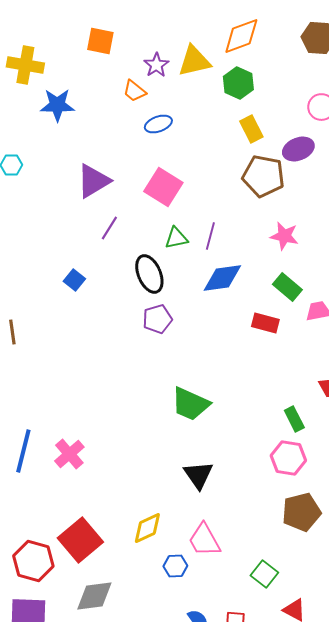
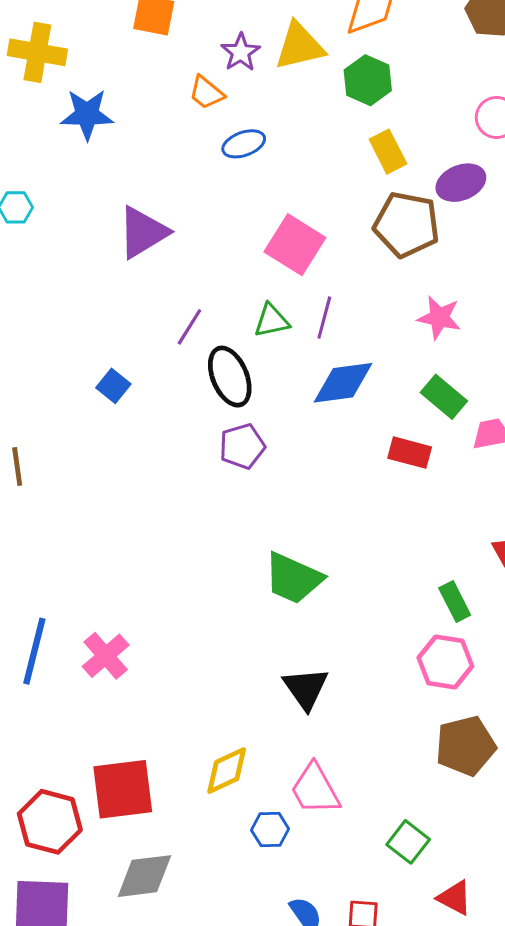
pink square: (163, 187) -> (295, 245), moved
purple line: (109, 228) -> (189, 327), moved
red square: (80, 540) -> (123, 789), turned 33

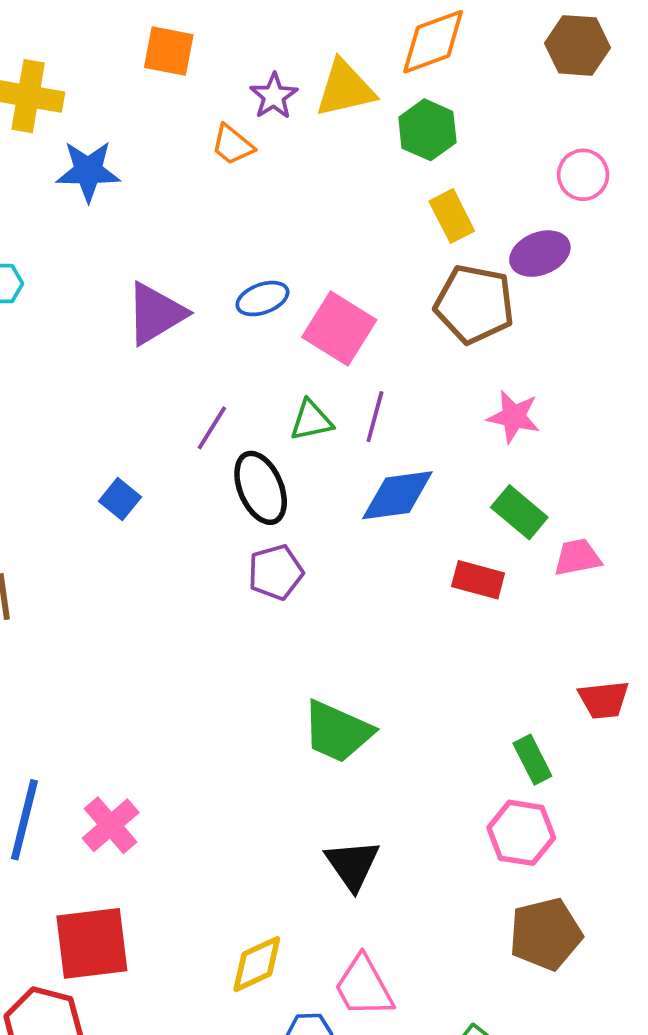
blue ellipse: (244, 144) -> (262, 299), moved
red square: (123, 789) -> (92, 943), moved

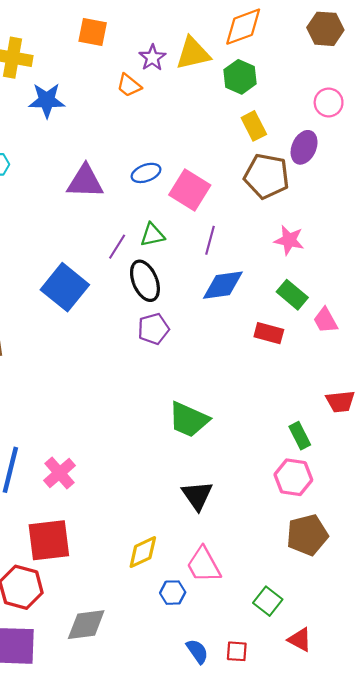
purple ellipse: (540, 254) -> (304, 147), turned -44
purple triangle: (156, 314) -> (85, 181), turned 33
green triangle: (311, 420) -> (152, 235), moved
blue square: (120, 499) -> (65, 287), size x2.0
pink trapezoid: (577, 557) -> (325, 320), turned -108

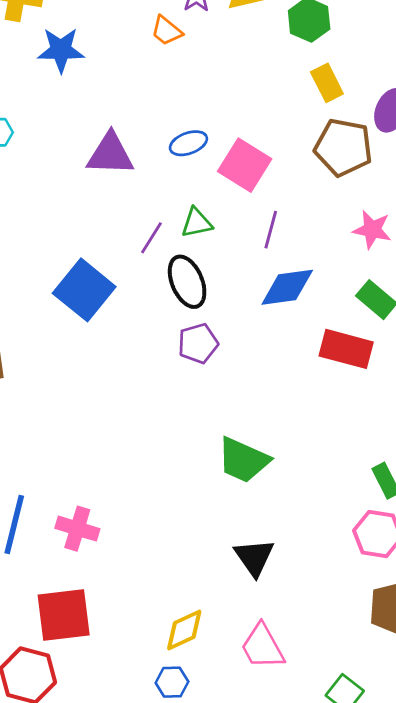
red rectangle: (269, 333) -> (346, 349), size x1.4
pink cross: (60, 473) -> (77, 529), turned -32
blue hexagon: (173, 593) -> (172, 682), moved

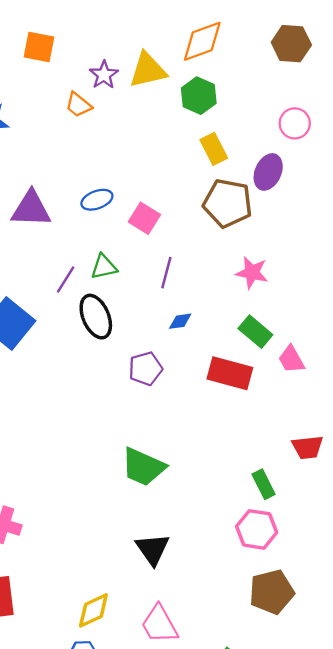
pink square: (245, 165) -> (144, 218), size x0.7
blue diamond: (287, 287) -> (180, 321), size x0.5
purple pentagon: (198, 343) -> (146, 369), moved

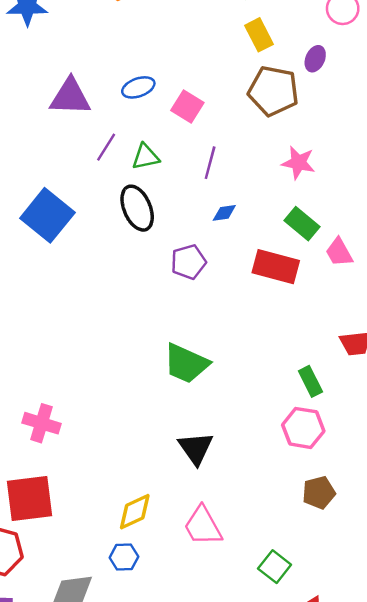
purple ellipse: (268, 172) -> (315, 59), size x0.7
purple line: (66, 280) -> (106, 147), moved
brown pentagon: (272, 592) -> (319, 493), size x0.7

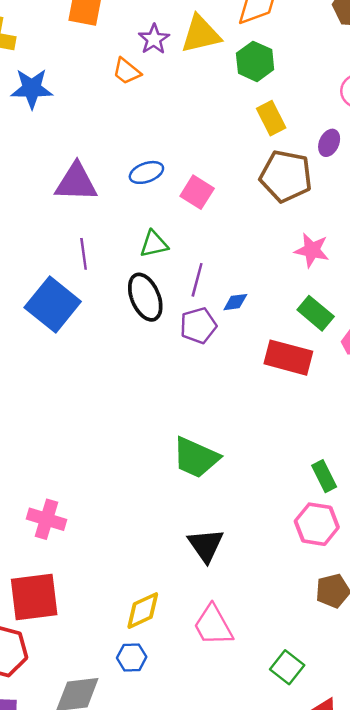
purple line: (106, 147) -> (84, 254), moved, turned -40
purple line: (210, 163) -> (197, 280), moved
purple pentagon: (189, 262) -> (198, 325), moved

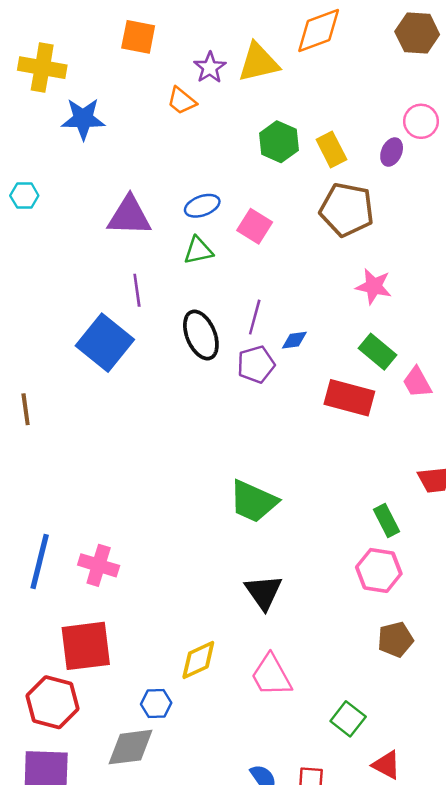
green hexagon: (255, 61) -> (279, 142), moved
purple ellipse: (329, 143) -> (392, 152), moved
green triangle: (154, 244) -> (198, 251), moved
blue hexagon: (132, 657) -> (156, 704), moved

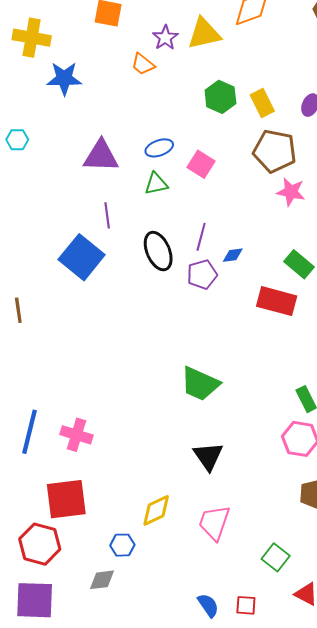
pink star: (374, 286) -> (291, 192), moved
pink trapezoid: (271, 675) -> (214, 523), turned 48
gray diamond: (131, 747) -> (102, 580), size x0.7

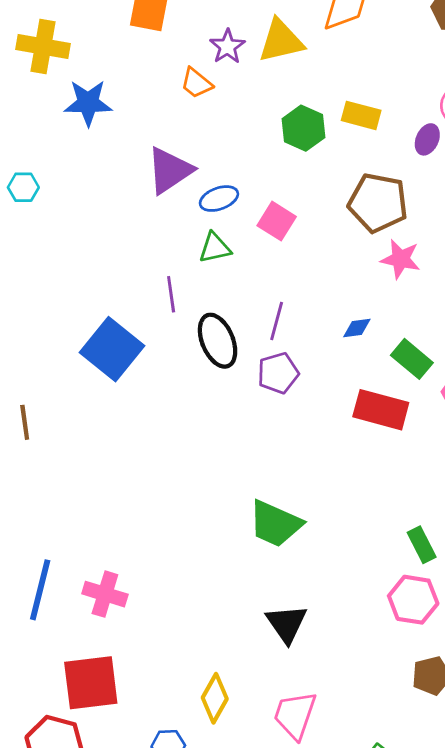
yellow rectangle: (262, 103) -> (361, 115), moved, turned -48
purple triangle: (101, 156) -> (170, 170), moved, turned -36
purple line: (107, 215) -> (171, 294), moved
blue diamond: (233, 255) -> (357, 328), moved
yellow diamond: (156, 510) -> (215, 698), turned -36

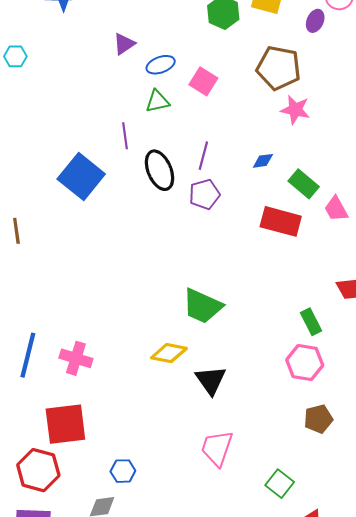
purple triangle: (170, 170) -> (124, 44), size x0.6
yellow diamond: (215, 698) -> (169, 353), moved, turned 72

